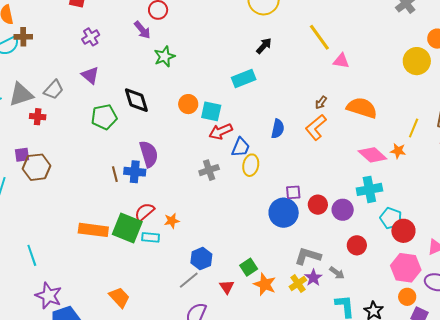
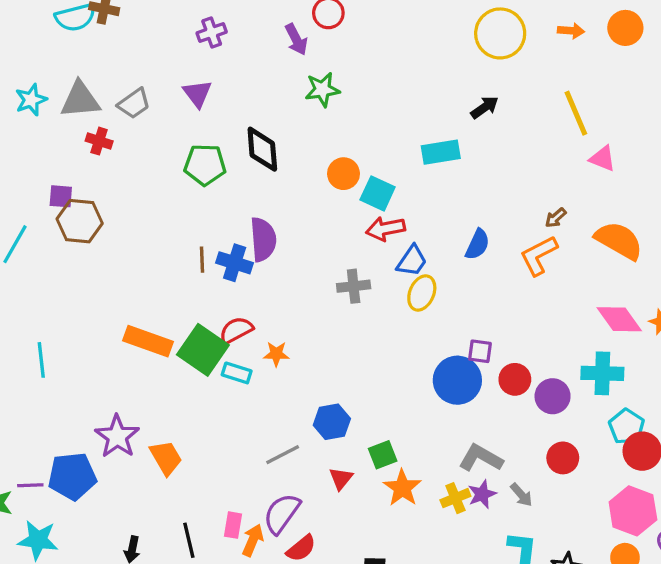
blue hexagon: (201, 259) -> (332, 422), moved
purple star: (49, 296) -> (117, 436), moved

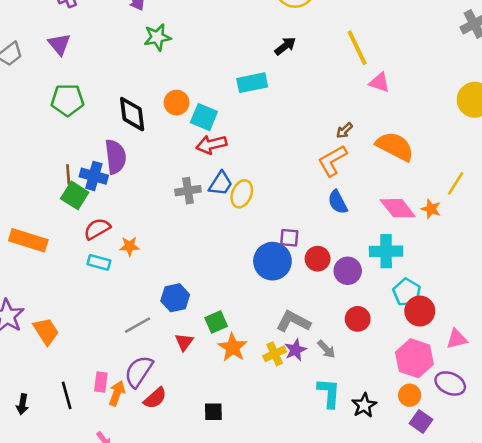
black diamond: (262, 149) -> (132, 114), moved
blue semicircle: (477, 244) -> (338, 202), moved, turned 130
blue trapezoid: (412, 261) -> (221, 184), moved
green square: (203, 350) -> (75, 195), moved, size x0.7

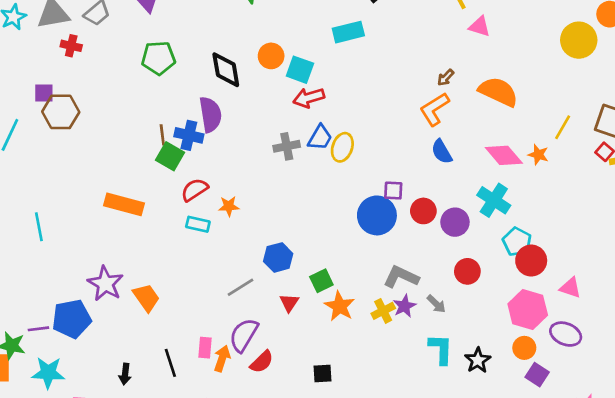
cyan cross: (386, 251) -> (494, 200), turned 36
pink triangle: (457, 339) -> (570, 288), turned 35

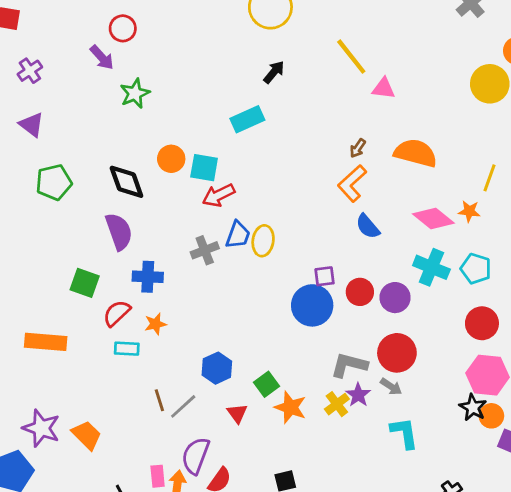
brown line: (162, 135) -> (159, 400), moved
blue cross: (189, 135) -> (148, 277), moved
cyan pentagon: (517, 242) -> (476, 269), moved
red circle: (467, 271) -> (397, 353), moved, size x1.4
black star: (478, 360) -> (473, 407), moved

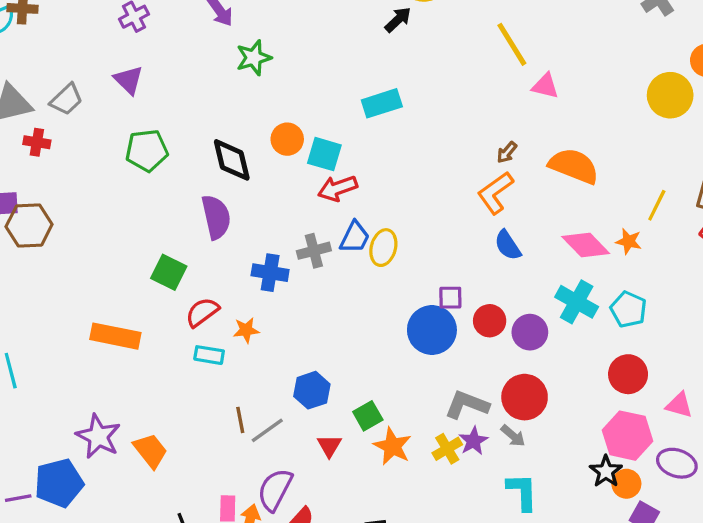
black arrow: (274, 72) -> (398, 20), moved
blue cross: (148, 277) -> (270, 273), moved

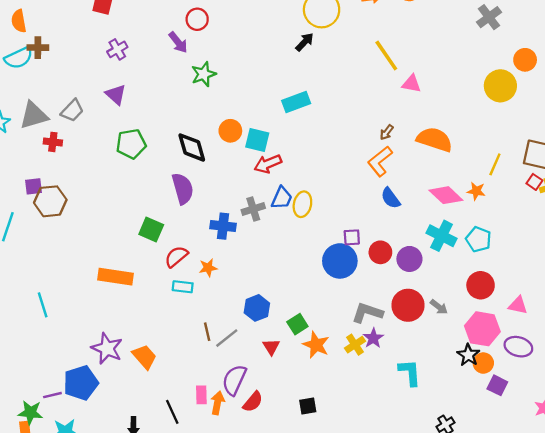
gray arrow: (513, 436) -> (439, 307), moved

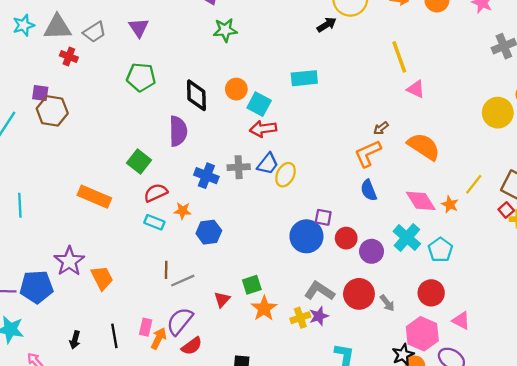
blue hexagon: (257, 308) -> (209, 232), moved

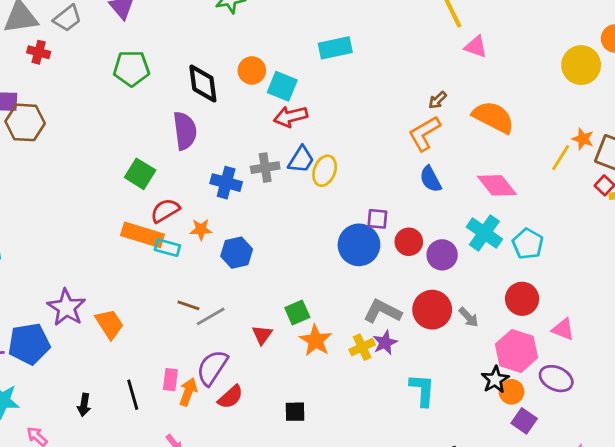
orange rectangle: (94, 197) -> (143, 235), moved
orange star: (450, 204) -> (583, 139), moved
brown line: (166, 270) -> (188, 305), turned -66

